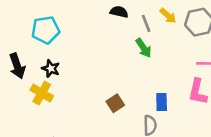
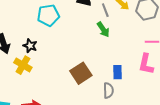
cyan pentagon: (46, 30) -> (48, 15), moved
brown square: (115, 103) -> (81, 73), size x1.5

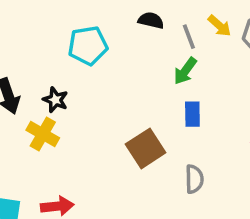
green arrow: (103, 29) -> (185, 71), turned 70
blue rectangle: (118, 72) -> (192, 114), moved

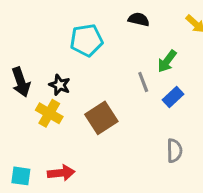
gray line: (189, 37) -> (143, 82), moved
blue rectangle: (192, 114) -> (173, 97), turned 48
brown square: (146, 148) -> (101, 118), moved

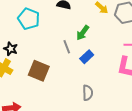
cyan pentagon: (86, 40) -> (29, 19), turned 30
brown square: (101, 118) -> (39, 71), turned -35

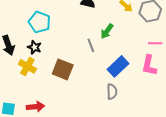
cyan pentagon: (29, 19) -> (40, 22), moved
blue rectangle: (87, 57) -> (118, 66), moved, size x1.5

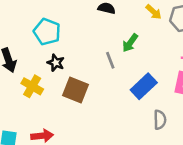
black star: (34, 47) -> (56, 63), moved
gray semicircle: (112, 92) -> (160, 120), moved

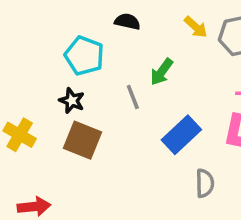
cyan pentagon: (47, 32) -> (84, 56), moved
black star: (56, 63) -> (72, 101), moved

